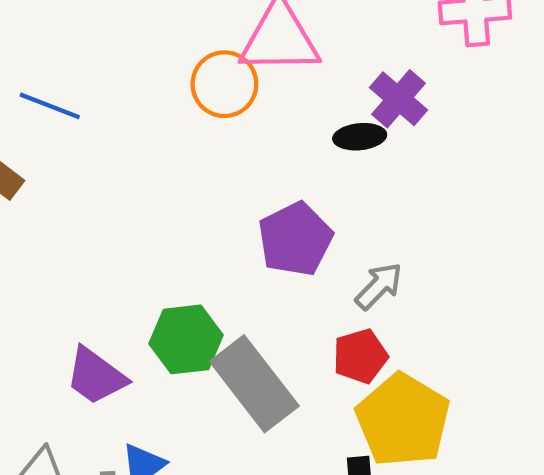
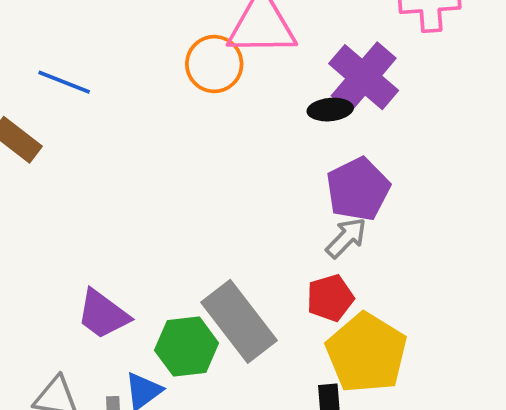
purple cross: (398, 99) -> (364, 77), size x1.4
purple pentagon: (295, 239) -> (358, 189), moved
green hexagon: (186, 339) -> (187, 347), moved

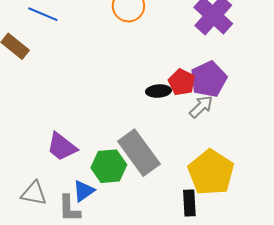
black ellipse: (330, 110) -> (158, 91), moved
red pentagon: (330, 298) -> (182, 82), moved, turned -30

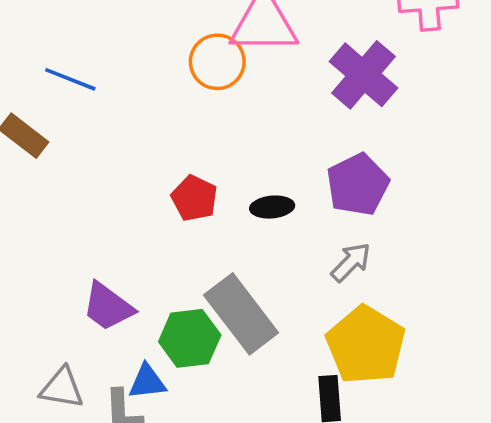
red pentagon: (182, 82) -> (194, 198), moved
gray arrow: (201, 107) -> (351, 262), moved
blue triangle: (84, 191) -> (147, 382), turned 30

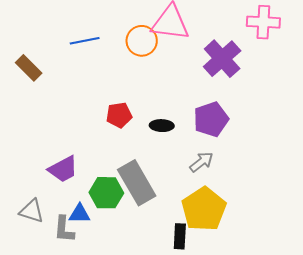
blue line: (70, 79) -> (85, 41), moved, turned -40
red pentagon: (194, 198) -> (119, 115), turned 30
purple trapezoid: (108, 307) -> (63, 169), turned -72

